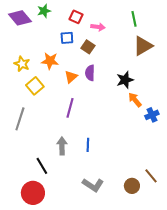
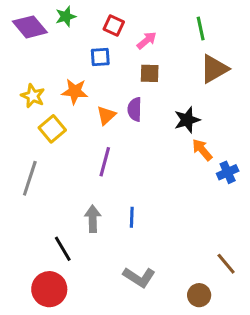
pink arrow: (98, 27) -> (147, 40), turned -48
brown square: (88, 47) -> (150, 73), moved, turned -32
brown circle: (132, 186) -> (199, 295), moved

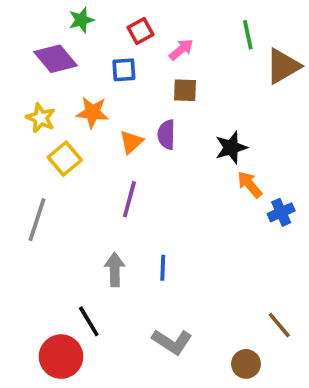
red square: (114, 25) -> (141, 31), turned 36
purple diamond: (30, 27) -> (55, 59), moved
brown triangle: (214, 69) -> (283, 66), moved
black line: (63, 249) -> (89, 321), moved

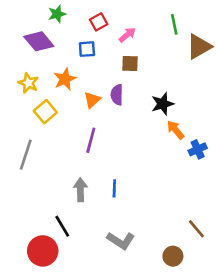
orange star: (92, 112) -> (65, 79), turned -30

